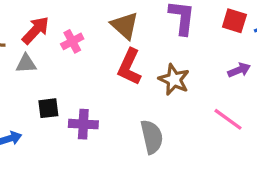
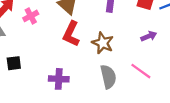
purple cross: (83, 124) -> (59, 79), moved
gray semicircle: (152, 137) -> (108, 77), moved

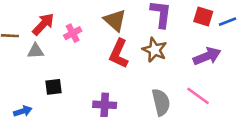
purple arrow: (149, 36) -> (207, 56), size x1.5
brown star: (103, 43) -> (155, 50), moved

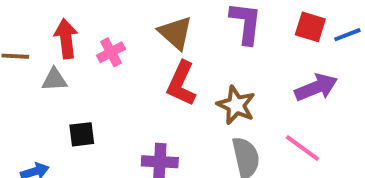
red arrow: (43, 24) -> (66, 39), turned -50
brown star: (155, 50) -> (236, 105), moved

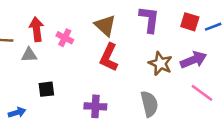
pink cross: (111, 52) -> (65, 38), turned -35
brown star: (236, 105) -> (160, 63), moved
pink line: (302, 148) -> (202, 93), moved

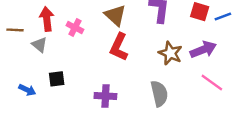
gray triangle: (29, 55) -> (39, 45), turned 42
blue arrow: (17, 113) -> (27, 90), moved, turned 42

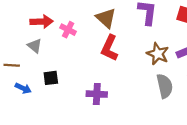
red arrow: (47, 19) -> (42, 22), turned 95
brown line: (15, 30) -> (12, 65), moved
gray semicircle: (159, 94) -> (165, 86), moved

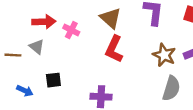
brown line: (12, 65) -> (13, 55), moved
gray semicircle: (165, 86) -> (171, 88), turned 30

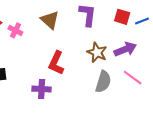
red L-shape: (114, 49) -> (56, 63), moved

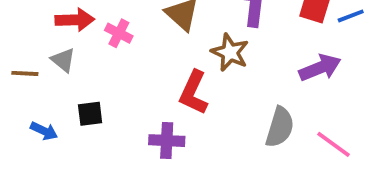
brown star: (97, 52) -> (230, 52), moved
pink line: (133, 78) -> (333, 144), moved

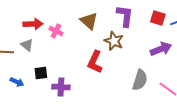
purple cross: (167, 141) -> (61, 87), moved

